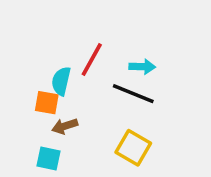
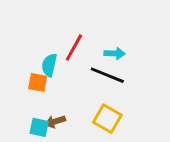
brown arrow: (65, 126) -> (55, 122), moved

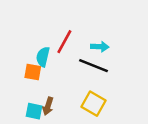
brown arrow: (55, 122) -> (48, 106), turned -54

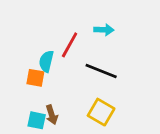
cyan arrow: (100, 47) -> (104, 30), moved
brown arrow: (48, 106) -> (52, 115), turned -36

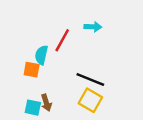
black line: (101, 71) -> (90, 79), moved

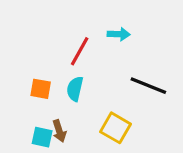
cyan semicircle: (41, 55) -> (75, 89), moved
black line: (90, 79) -> (148, 86), moved

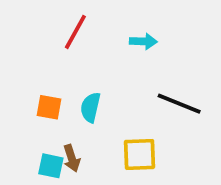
red line: (80, 51) -> (75, 32), moved
yellow square: (116, 128) -> (140, 154), turned -32

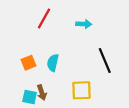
black line: (179, 104) -> (105, 60), turned 45
orange square: (49, 107) -> (28, 63), turned -32

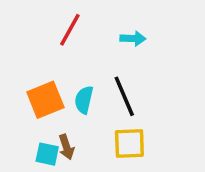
black line: (105, 60) -> (124, 96), moved
orange square: (28, 63) -> (45, 100), size x1.5

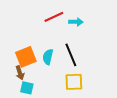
red line: (70, 30) -> (54, 17), moved, turned 36
brown arrow: (66, 147) -> (20, 73), moved

